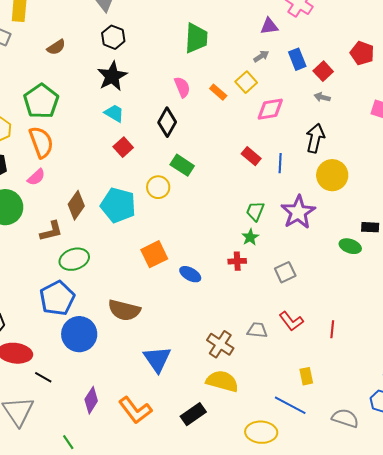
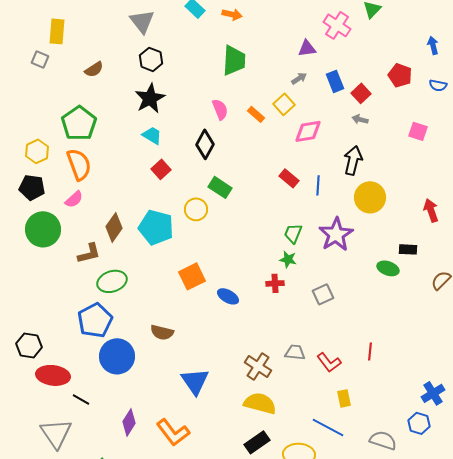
green star: (250, 237) -> (288, 259), turned -30
brown semicircle: (124, 310) -> (162, 332), size x0.7
red L-shape: (291, 321) -> (329, 362), moved
black rectangle: (193, 414) -> (257, 442), moved

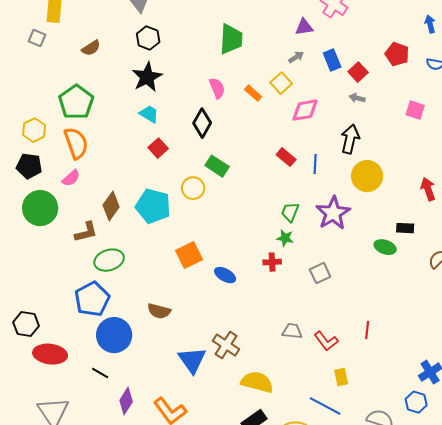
brown cross: (258, 366) -> (226, 345), moved
black line: (81, 399) -> (100, 373), moved

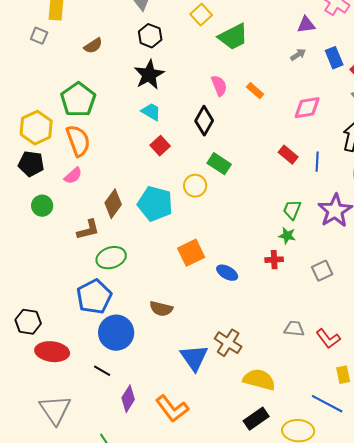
green trapezoid: (231, 39) -> (233, 37), turned 60
yellow square: (281, 83) -> (201, 15), moved
yellow hexagon: (34, 130) -> (36, 128), size x1.4
green circle: (40, 208) -> (42, 206), size x0.6

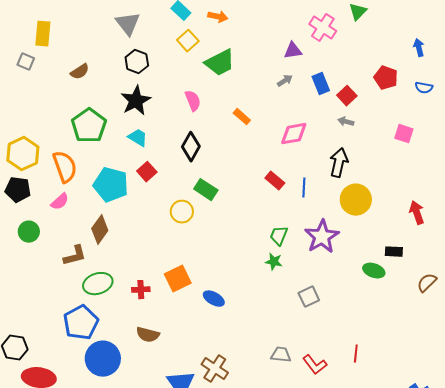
pink semicircle: (219, 86) -> (193, 101), moved
green pentagon: (78, 100) -> (89, 126), moved
cyan pentagon: (155, 204) -> (111, 185), moved
red cross: (274, 260) -> (141, 290), moved

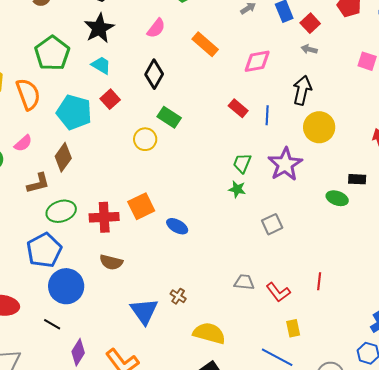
pink semicircle: (193, 101) -> (156, 28), turned 60
orange rectangle: (242, 117) -> (205, 44), size x1.5
pink semicircle: (60, 202) -> (23, 143), moved
red cross: (141, 290) -> (104, 217), size x1.6
brown cross: (215, 369) -> (178, 296), size x0.6

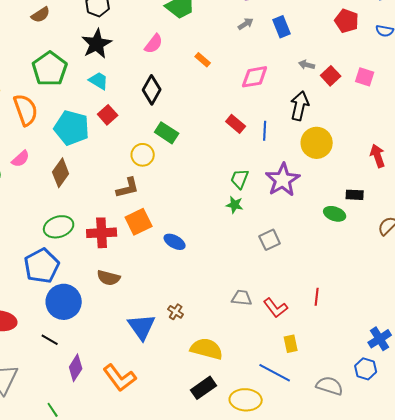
red square: (310, 23) -> (331, 76), moved
orange rectangle: (205, 44) -> (203, 60), size x0.6
brown L-shape: (38, 183) -> (128, 188), moved

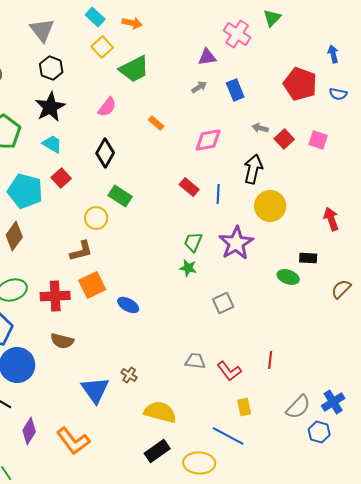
red pentagon: (347, 21) -> (300, 84), size x1.4
gray semicircle: (330, 386) -> (298, 407), moved, turned 116

